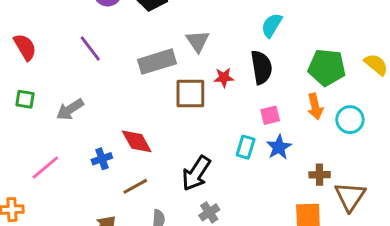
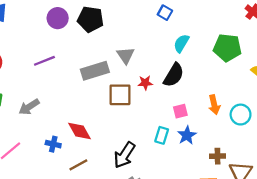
purple line: (90, 48) -> (44, 61), turned -75
black semicircle: (261, 67) -> (174, 75), turned 40
green pentagon: (327, 67) -> (227, 48), moved
blue cross: (102, 159) -> (53, 144), turned 32

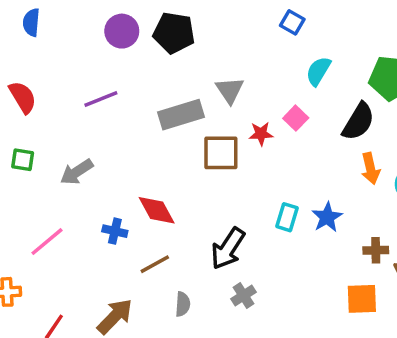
black semicircle: (174, 75) -> (358, 122), moved
pink square: (180, 111) -> (296, 118), moved, turned -32

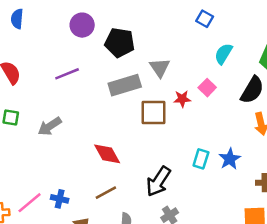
black pentagon: (174, 33) -> (120, 43), moved
blue cross: (115, 231) -> (60, 199), moved
pink line: (47, 242) -> (30, 203), moved

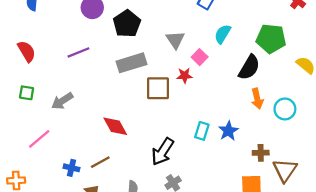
black pentagon: (120, 43) -> (127, 24), turned 30
gray triangle: (160, 68) -> (175, 40), moved
pink square: (207, 88) -> (200, 57), moved
brown line: (106, 193) -> (100, 162), moved
pink line: (30, 203) -> (39, 139), moved

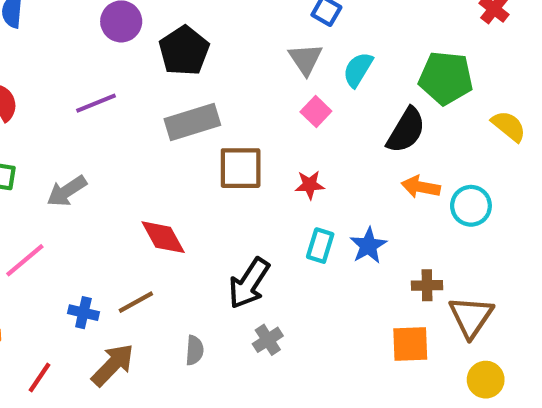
gray triangle: (175, 40) -> (305, 59), moved
red star: (185, 76) -> (310, 185), moved
orange arrow: (257, 99) -> (421, 187), turned 114

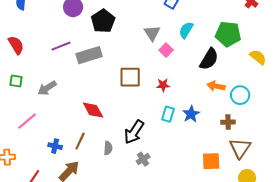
gray triangle: (305, 59) -> (152, 33), moved
gray rectangle: (192, 122) -> (89, 55), moved
brown cross: (427, 285) -> (228, 122), moved
brown line: (136, 302) -> (80, 141), turned -36
gray semicircle: (194, 350) -> (108, 148), moved

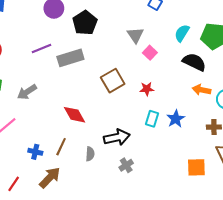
cyan semicircle: (186, 30) -> (182, 33), moved
black semicircle: (209, 59) -> (194, 62), turned -95
brown square: (130, 77) -> (113, 81), turned -30
black arrow: (134, 132) -> (117, 137), turned -135

